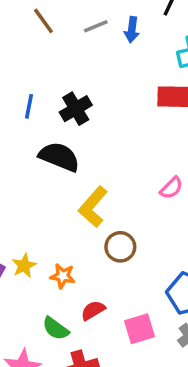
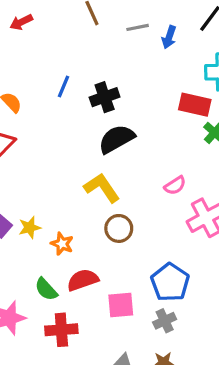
black semicircle: (59, 157) -> (117, 139), moved, turned -63
yellow L-shape: (93, 207) -> (102, 188), turned 93
red semicircle: (93, 310) -> (83, 280), size x1.4

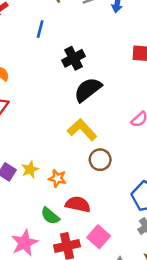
blue line: (63, 86) -> (40, 29), moved
red semicircle: (83, 280) -> (78, 204), turned 40
pink square: (121, 305) -> (99, 237), moved, turned -35

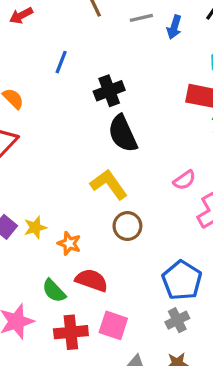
blue line: (40, 29) -> (61, 62), moved
black semicircle: (88, 90) -> (123, 134), turned -84
pink square: (99, 237) -> (113, 325), turned -30

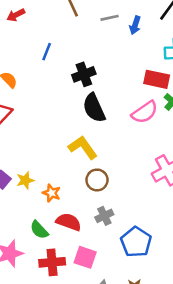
pink semicircle: (184, 180) -> (145, 112), moved, size x1.5
blue pentagon: (182, 280) -> (136, 242), moved
gray cross: (177, 320) -> (104, 216), moved

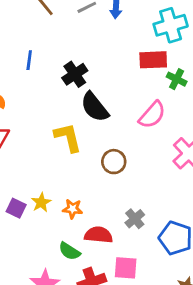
pink semicircle: (145, 112) -> (152, 115), moved
yellow L-shape: (83, 147) -> (68, 137), moved, turned 36
brown circle: (97, 180) -> (114, 162), moved

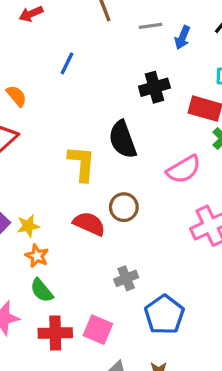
black cross: (75, 74) -> (154, 87), moved
orange star: (73, 209) -> (37, 256), moved
red semicircle: (98, 235) -> (89, 224), moved

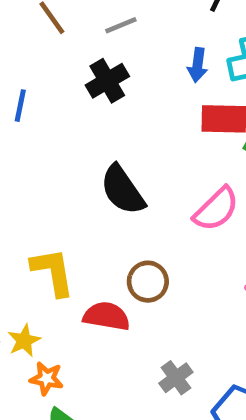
blue arrow: (182, 38) -> (198, 65), moved
black cross: (154, 87) -> (107, 81), moved
yellow L-shape: (82, 163) -> (53, 272), moved

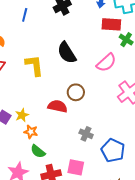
yellow L-shape: (53, 272) -> (34, 65), moved
gray cross: (176, 378) -> (86, 134), turned -32

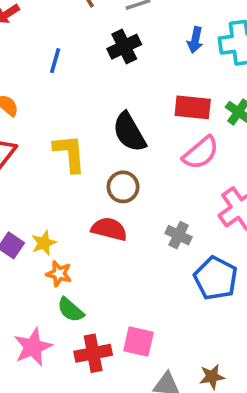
red rectangle: (111, 24) -> (193, 107), moved
brown circle: (76, 92) -> (123, 187), moved
gray cross: (86, 134) -> (179, 235), moved
blue pentagon: (113, 150) -> (216, 278), moved

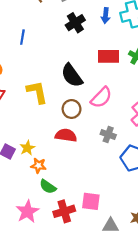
black cross: (124, 47) -> (75, 23), moved
pink semicircle: (201, 153) -> (101, 97), moved

